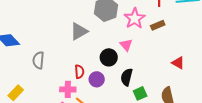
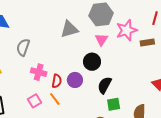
pink triangle: (126, 45) -> (101, 40), moved
red semicircle: (79, 72) -> (57, 81), moved
pink cross: (68, 89) -> (39, 72), moved

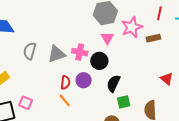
gray triangle: (69, 29) -> (57, 54), moved
pink cross: (39, 72) -> (80, 52), moved
pink square: (35, 101) -> (26, 103), moved, turned -32

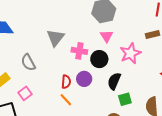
pink star: (132, 27) -> (130, 53), moved
gray semicircle: (30, 51) -> (28, 62), moved, turned -42
gray triangle: (57, 54) -> (55, 38), moved, turned -30
pink square: (26, 103) -> (25, 93), moved, turned 32

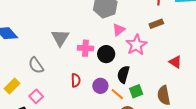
pink triangle: (107, 36) -> (119, 30), moved, turned 32
purple circle: (84, 79) -> (100, 86), moved
orange line: (66, 100) -> (117, 94), moved

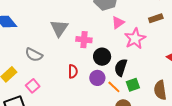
black circle: (106, 54) -> (102, 57), moved
gray semicircle: (36, 65) -> (34, 55), turned -30

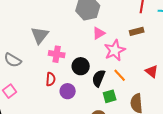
pink cross: (84, 40) -> (57, 54), moved
purple circle: (97, 78) -> (68, 91), moved
orange line: (114, 87) -> (120, 75), moved

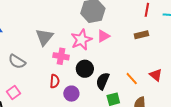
pink star: (115, 50) -> (81, 40), moved
orange line: (120, 75) -> (132, 79), moved

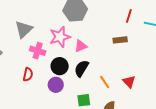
pink triangle: (103, 36) -> (81, 46), moved
black semicircle: (103, 81) -> (81, 68), moved
purple circle: (71, 94) -> (56, 85), moved

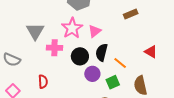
red semicircle: (28, 75) -> (43, 82), moved
orange line: (105, 82) -> (120, 63), moved
purple circle: (56, 85) -> (92, 74), moved

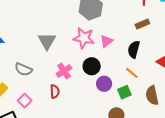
pink star: (72, 28) -> (84, 38), turned -30
pink cross: (55, 48) -> (64, 71), moved, turned -35
black semicircle: (102, 52) -> (134, 49), moved

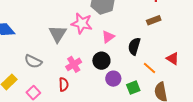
pink star: (84, 38) -> (82, 23), moved
pink triangle: (106, 41) -> (108, 37), moved
black semicircle: (134, 49) -> (134, 46), moved
orange line: (132, 73) -> (149, 68), moved

